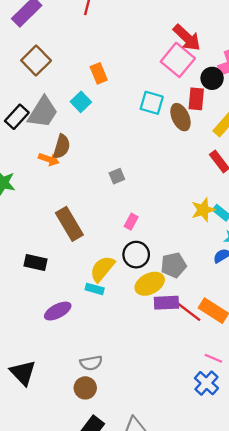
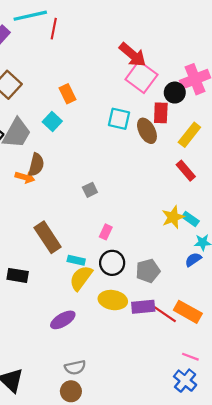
red arrow: (187, 38) -> (133, 55), moved
yellow ellipse: (150, 284) -> (113, 300), moved, turned 40
cyan rectangle: (95, 289) -> (76, 260), moved
purple ellipse: (58, 311) -> (63, 320), moved

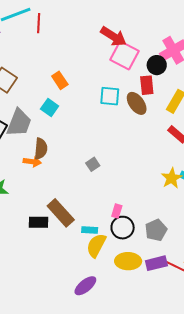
pink rectangle: (106, 232) -> (117, 211), moved
black rectangle: (18, 275) -> (39, 222), moved

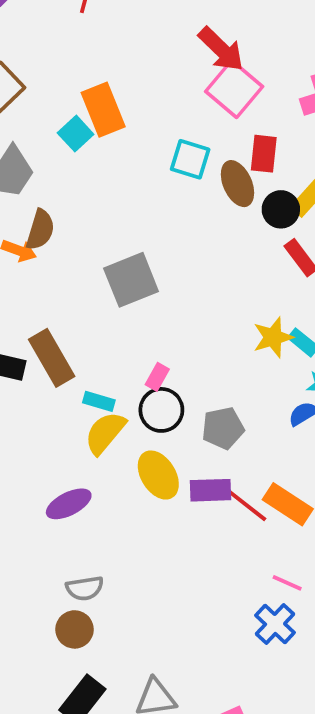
black circle: (157, 65) -> (281, 209), moved
orange rectangle: (60, 80) -> (103, 110), size x1.5
cyan square: (50, 108) -> (76, 134), moved
gray square: (93, 164) -> (131, 280), size x2.0
yellow ellipse: (128, 261) -> (158, 475), turned 45

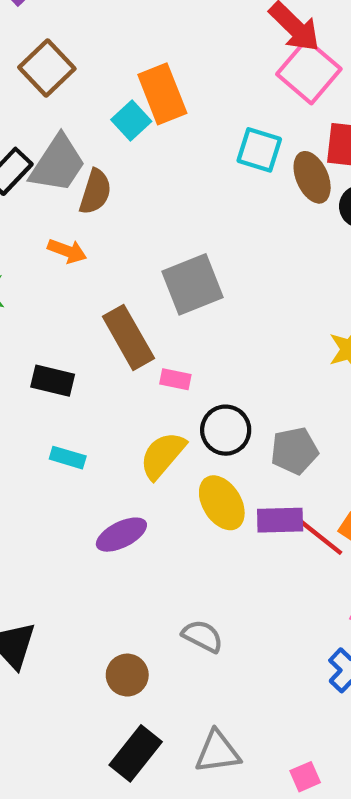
brown semicircle: (40, 230) -> (95, 192), moved
brown rectangle: (52, 358) -> (128, 337), moved
pink rectangle: (157, 377) -> (175, 379), moved, turned 72
cyan rectangle: (99, 401) -> (68, 458), moved
gray semicircle: (85, 588) -> (203, 636), moved, turned -144

